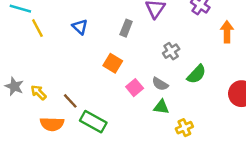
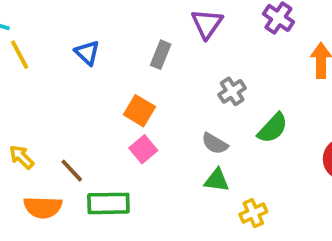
pink square: (135, 88) -> (143, 149), moved
green rectangle: (93, 122) -> (108, 203), turned -30

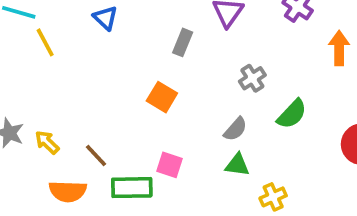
blue triangle: (87, 53) -> (105, 18), moved
gray semicircle: (215, 144) -> (235, 129), turned -80
pink square: (143, 149) -> (169, 165), moved, turned -32

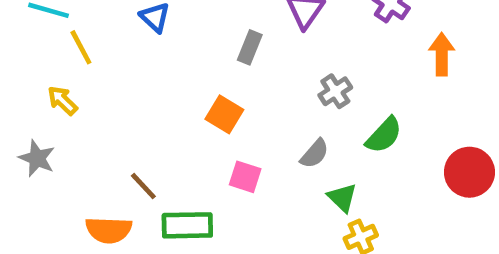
yellow arrow: (47, 142) -> (62, 100), moved
pink square: (169, 165) -> (245, 177), moved
green triangle: (237, 165) -> (342, 198), moved, turned 36

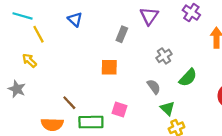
orange square: (224, 114) -> (109, 67), turned -30
gray semicircle: (315, 154) -> (154, 87), turned -77
pink square: (245, 177) -> (119, 110), moved

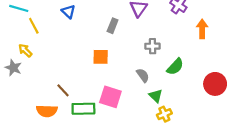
gray cross: (164, 56) -> (153, 46), turned 32
gray star: (17, 89) -> (13, 68), moved
pink square: (119, 110) -> (110, 97), size x1.5

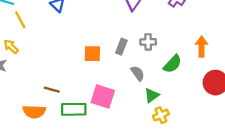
gray rectangle: (113, 26) -> (121, 47), moved
orange arrow: (202, 29) -> (202, 47), moved
brown line: (63, 90) -> (52, 90), turned -32
green triangle: (156, 96) -> (152, 95), turned 40

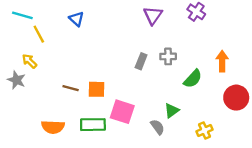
orange square: (92, 54) -> (96, 89), moved
gray semicircle: (138, 73) -> (158, 127), moved
brown line: (52, 90) -> (71, 88), moved
yellow cross: (161, 115) -> (205, 130), moved

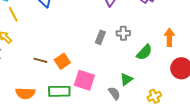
orange square: (96, 89) -> (62, 61), turned -35

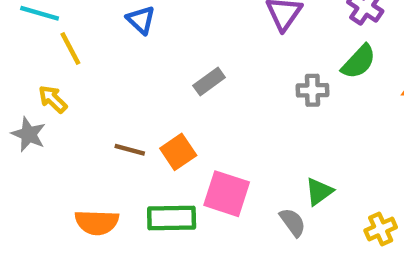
gray rectangle: (100, 37) -> (209, 82), moved, turned 32
green semicircle: (144, 52) -> (359, 62), moved

